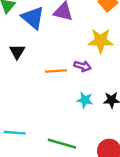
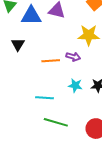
blue triangle: (33, 18) -> (31, 16), turned -40
cyan line: (15, 133) -> (45, 98), moved

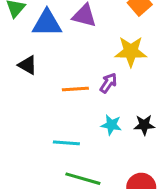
black triangle: (18, 44) -> (28, 65), turned -32
purple arrow: (73, 57) -> (108, 83), turned -72

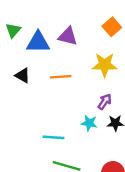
purple arrow: (108, 83) -> (105, 102), moved
orange line: (75, 89) -> (61, 77), moved

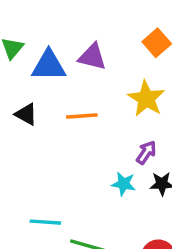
yellow star: (105, 65) -> (146, 99), turned 30
cyan line: (54, 137) -> (45, 222), moved

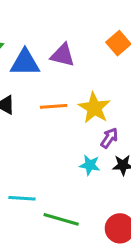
yellow star: (146, 99) -> (94, 108), moved

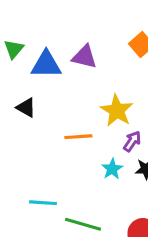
orange line: (54, 106) -> (78, 137), moved
cyan star: (90, 165) -> (112, 169), turned 30

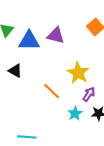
orange line: (78, 137) -> (51, 91), turned 48

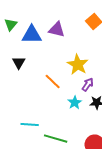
black triangle: (15, 71) -> (19, 63), turned 32

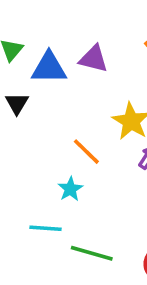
black triangle: (19, 63) -> (17, 103), moved
cyan star: (75, 103) -> (70, 189), moved

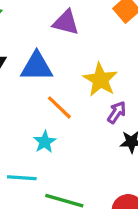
blue triangle: (49, 68) -> (37, 67), moved

